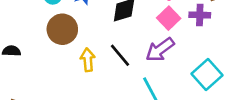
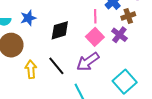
purple cross: (200, 15) -> (119, 35), turned 35

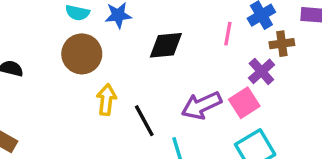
pink square: (95, 37) -> (244, 103), moved
black line: (56, 66) -> (144, 121), moved

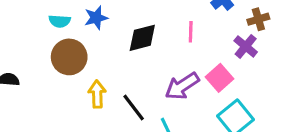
pink line: (228, 34) -> (191, 32), moved
brown cross: (282, 44) -> (258, 19), moved
purple cross: (261, 71) -> (246, 46), moved

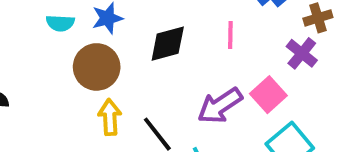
brown circle: (69, 57) -> (97, 67), moved

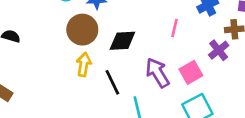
black diamond: (168, 44) -> (122, 41), moved
purple arrow: (220, 106) -> (157, 73), turned 80

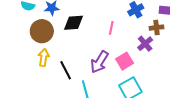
black diamond: (122, 41) -> (74, 23), moved
purple arrow: (157, 73) -> (99, 62), turned -115

